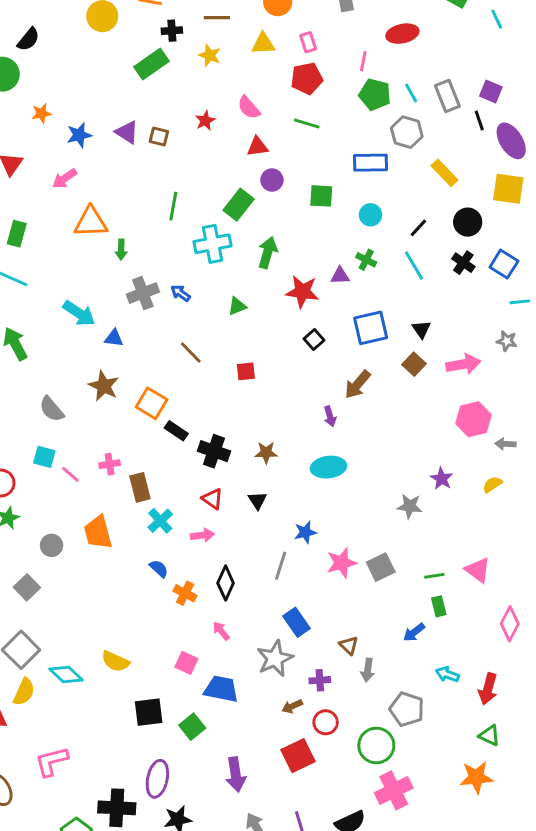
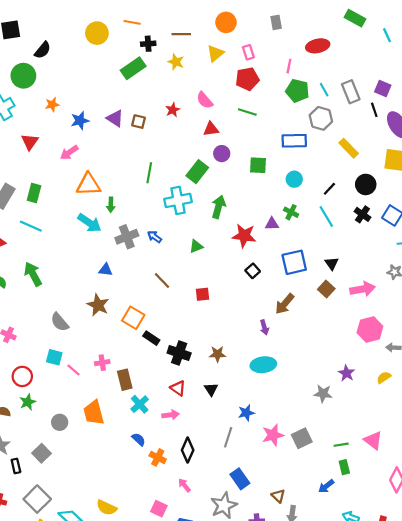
yellow triangle: (263, 44) -> (215, 53), turned -36
cyan arrow: (79, 313) -> (89, 223), moved

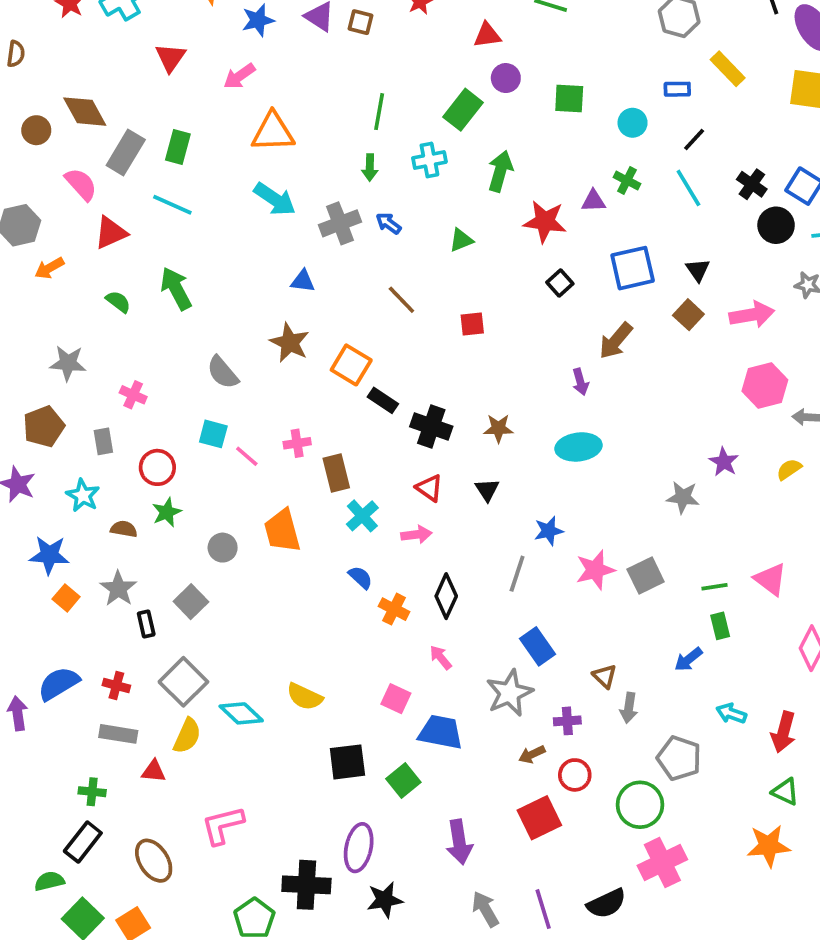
blue rectangle: (294, 141) -> (677, 89), moved, size x0.6
black circle: (366, 184) -> (776, 225), moved
cyan cross: (178, 200) -> (429, 160), size x0.7
green arrow: (111, 205) -> (370, 167), moved

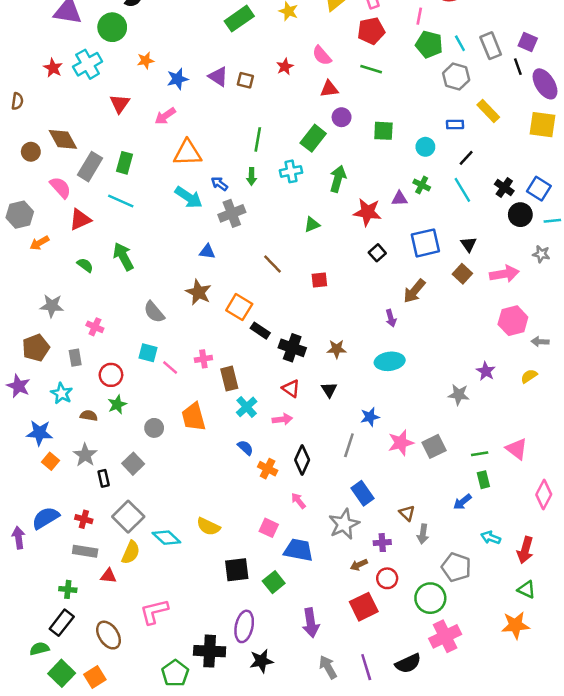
blue arrow: (388, 223) -> (219, 184), moved

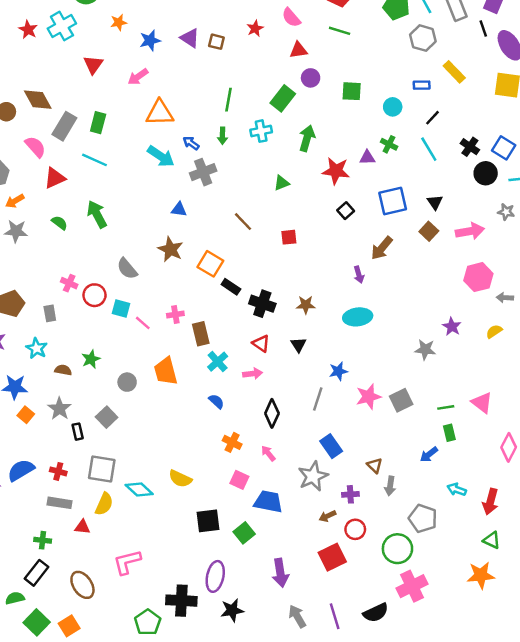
gray star: (52, 306) -> (16, 231), moved
red circle: (111, 375) -> (94, 295), moved
orange cross: (268, 469) -> (232, 442), moved
gray square: (128, 517) -> (102, 469), turned -36

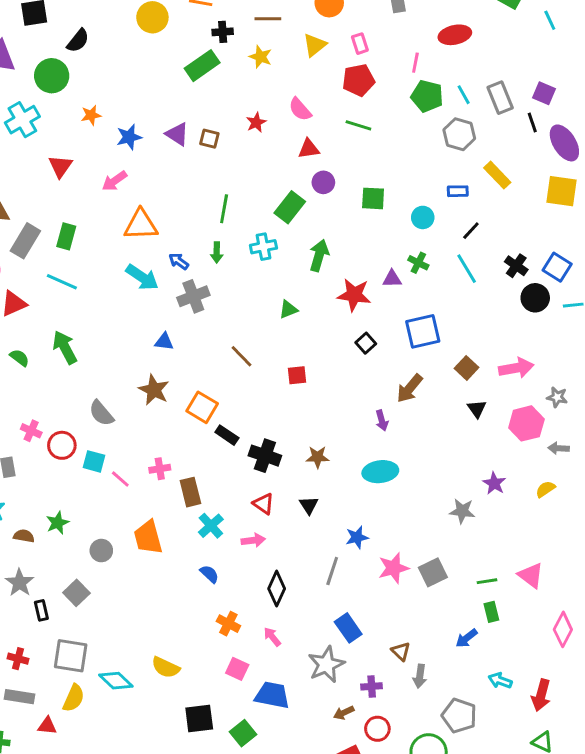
black triangle: (435, 202) -> (477, 409), moved
gray star: (506, 212) -> (557, 397), moved

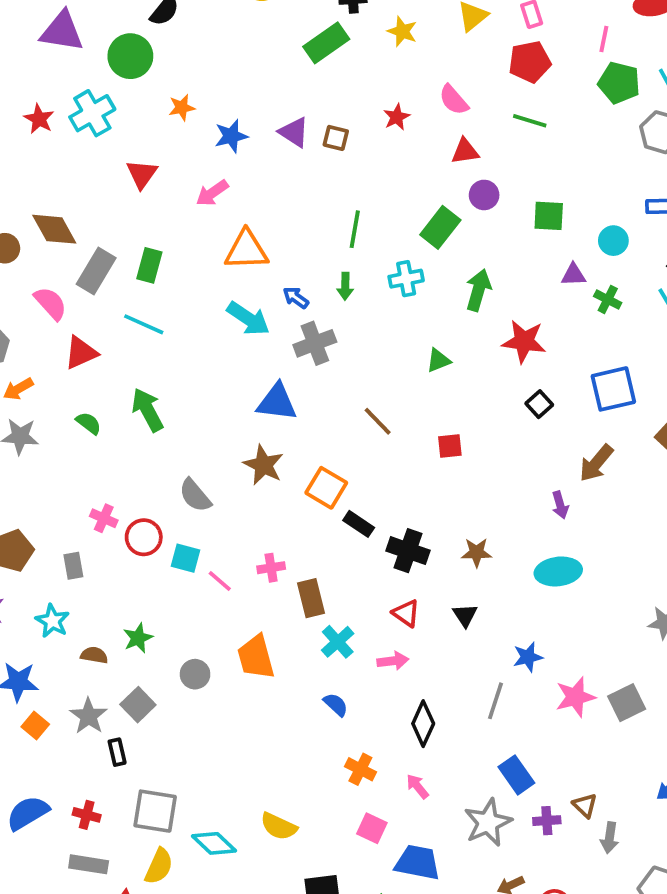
purple triangle: (392, 279) -> (573, 275), moved
blue triangle: (164, 342) -> (277, 402), size x1.6
gray square: (76, 593) -> (138, 705), moved
purple cross: (372, 686) -> (547, 821), moved

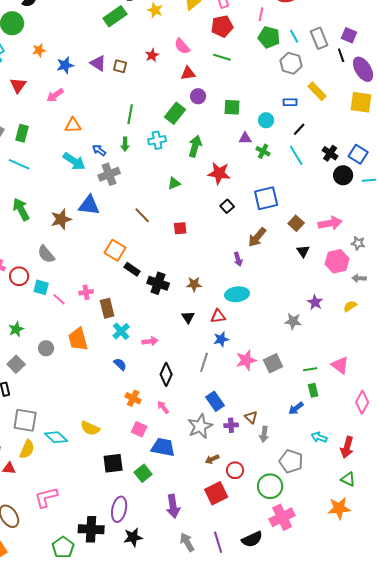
orange triangle: (246, 250) -> (73, 125), size x0.7
brown star: (263, 465) -> (61, 219), moved, turned 30
red triangle: (406, 613) -> (218, 316), moved, turned -42

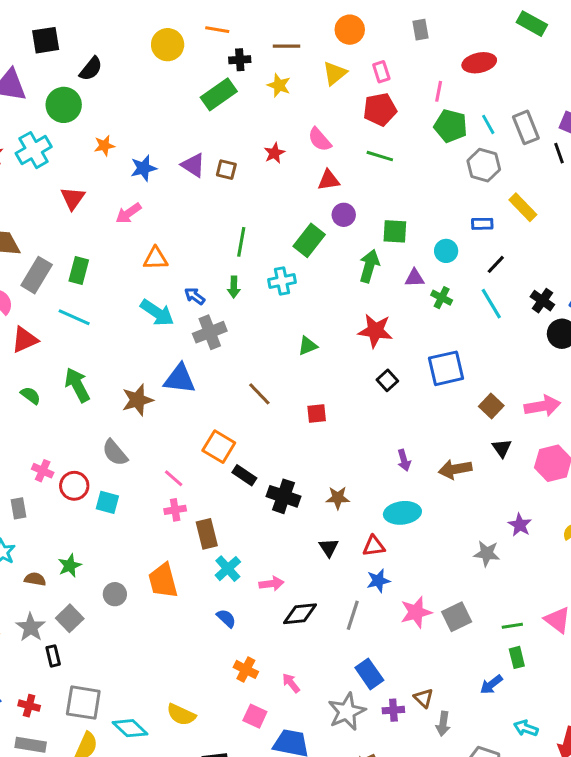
green arrow: (195, 146) -> (369, 266), moved
brown arrow: (257, 237) -> (455, 469), moved, turned 40
pink line: (59, 299) -> (174, 478), moved
black diamond: (166, 374) -> (300, 614), moved, turned 60

